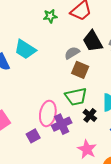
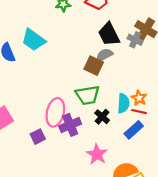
gray semicircle: (72, 53) -> (104, 55), moved

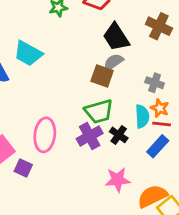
gray cross: (135, 40) -> (155, 83), moved
pink ellipse: (55, 112) -> (45, 135), moved
purple cross: (70, 125) -> (90, 136), moved
purple square: (38, 137) -> (23, 168), moved, turned -32
pink star: (97, 154) -> (118, 180), turned -30

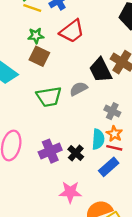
black trapezoid: (116, 37) -> (100, 70), moved
brown square: (102, 76) -> (39, 56), moved
green trapezoid: (99, 111) -> (49, 97), moved

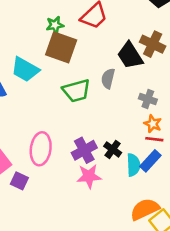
brown square: (39, 56) -> (61, 47), size x1.4
gray semicircle: (78, 89) -> (108, 79), turned -42
cyan semicircle: (98, 139) -> (133, 165), moved
pink star: (70, 192) -> (89, 176), moved

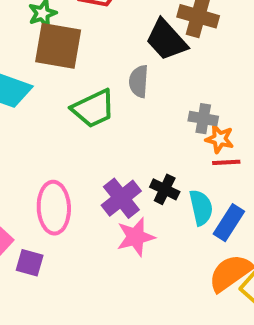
gray cross: (148, 99) -> (203, 119), moved
blue rectangle: (150, 161) -> (229, 223), moved

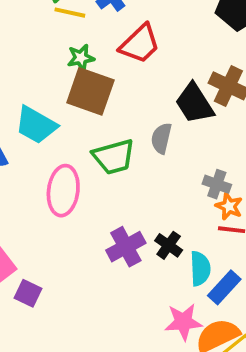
pink ellipse: (54, 208) -> (63, 191), moved
pink star: (136, 237) -> (183, 322), moved

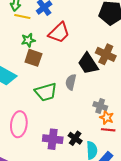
brown square: (90, 91) -> (33, 58), size x0.7
pink ellipse: (63, 191) -> (19, 124), moved
purple cross: (126, 247) -> (53, 139), turned 36

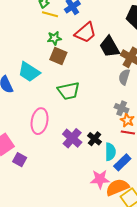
black trapezoid: (88, 64) -> (109, 47), moved
gray semicircle: (71, 82) -> (124, 77), moved
purple cross: (53, 139) -> (72, 138), turned 30

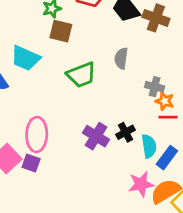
gray semicircle: (124, 77) -> (121, 58), moved
pink ellipse: (40, 121) -> (37, 134), moved
black cross: (95, 139) -> (125, 132), turned 32
purple square: (20, 160) -> (31, 163), moved

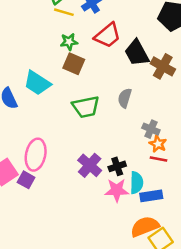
blue rectangle: (167, 158) -> (151, 196), turned 35
pink star: (141, 184) -> (117, 190), moved

